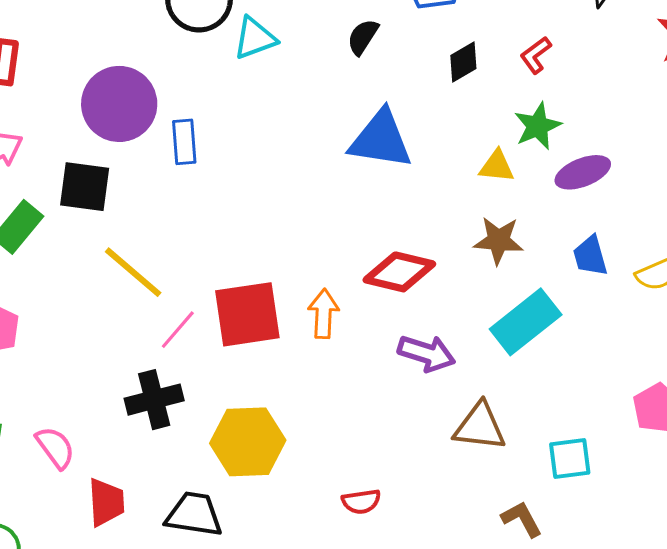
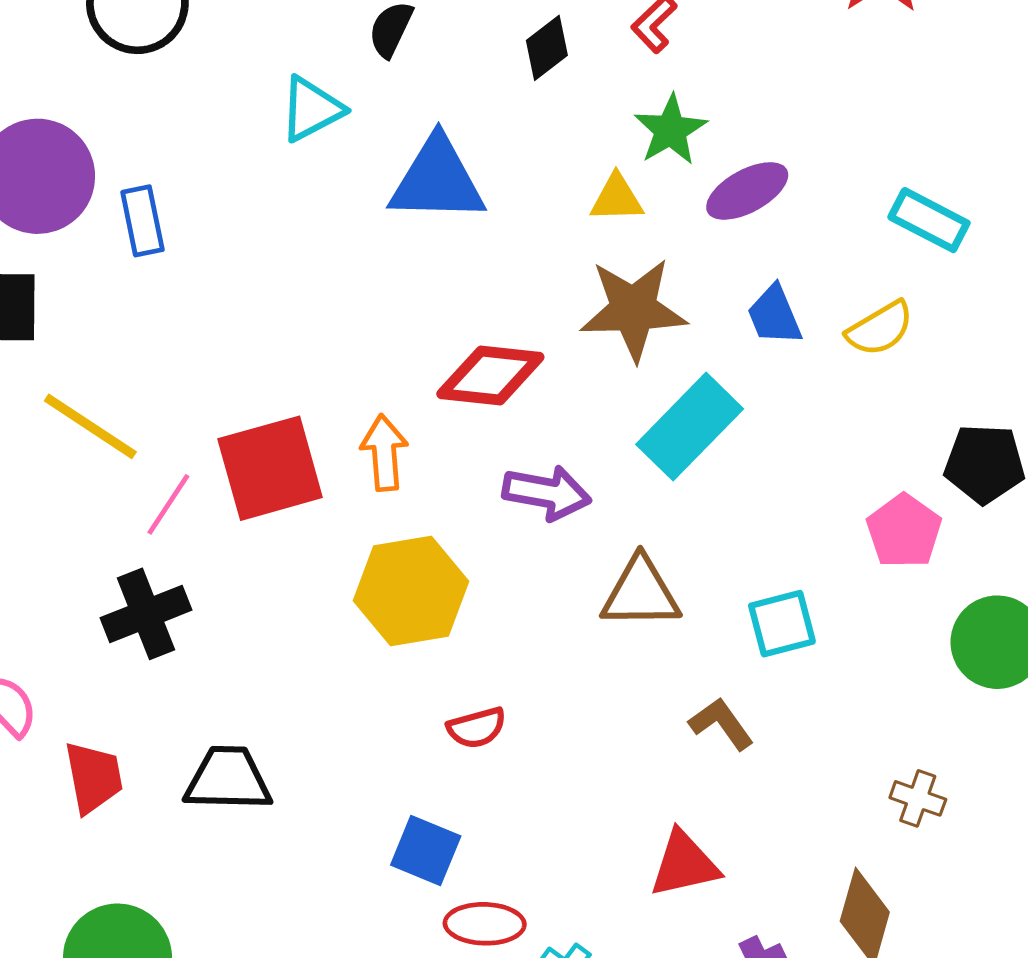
cyan triangle: (255, 38) -> (311, 109), moved
brown star: (498, 240) -> (633, 309), size x1.4
yellow hexagon: (248, 442) -> (411, 591), moved

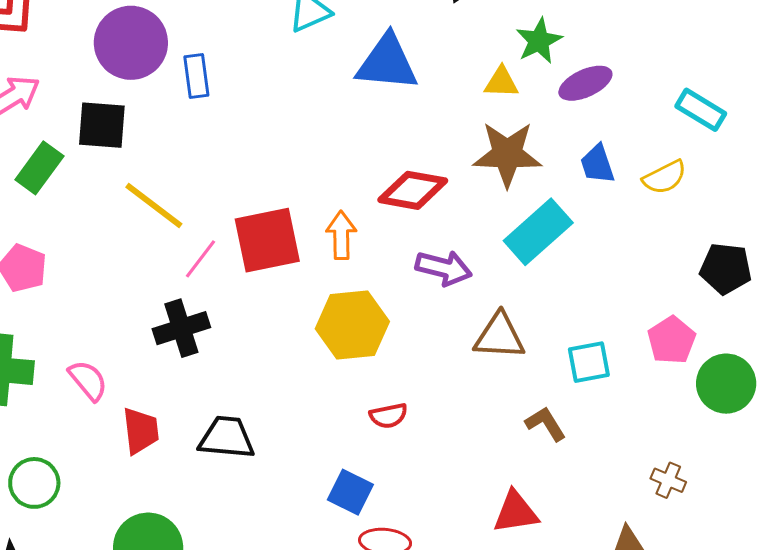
pink pentagon: (904, 531) -> (672, 340), moved

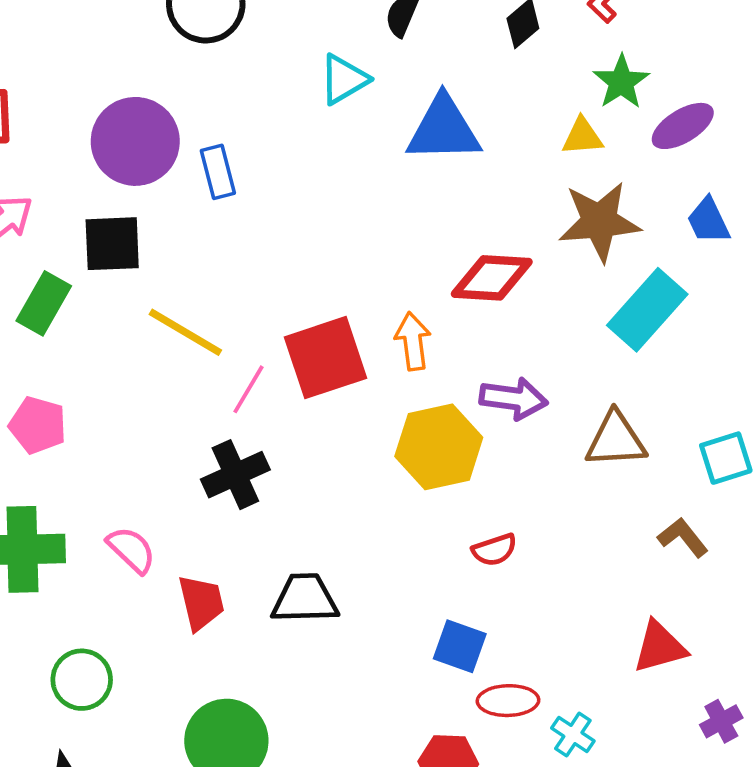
purple arrow: (444, 268) -> (514, 398), moved

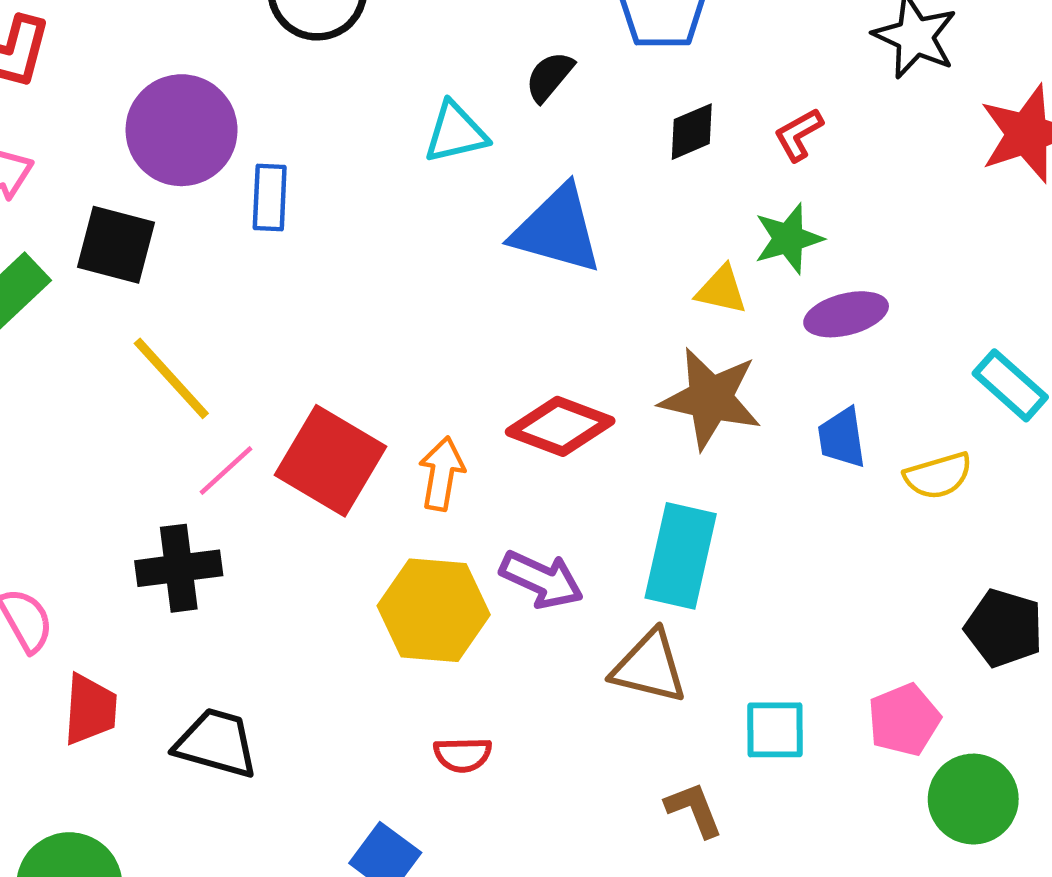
cyan rectangle: (647, 310) -> (681, 556), moved, turned -46
red square: (325, 358) -> (330, 461), turned 32

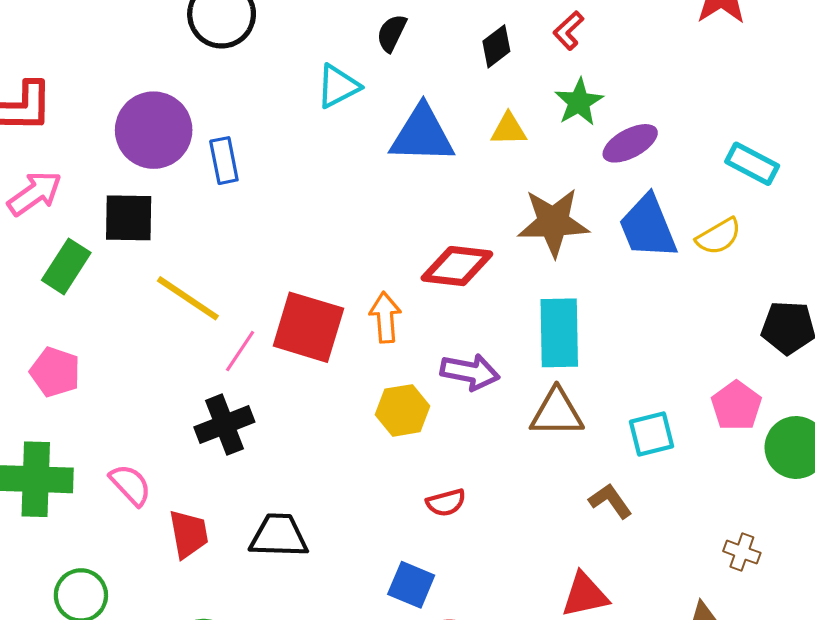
yellow triangle: (721, 290) -> (509, 129), moved
blue trapezoid: (842, 438) -> (648, 227), size x1.6
yellow hexagon: (434, 610) -> (403, 410), size x0.7

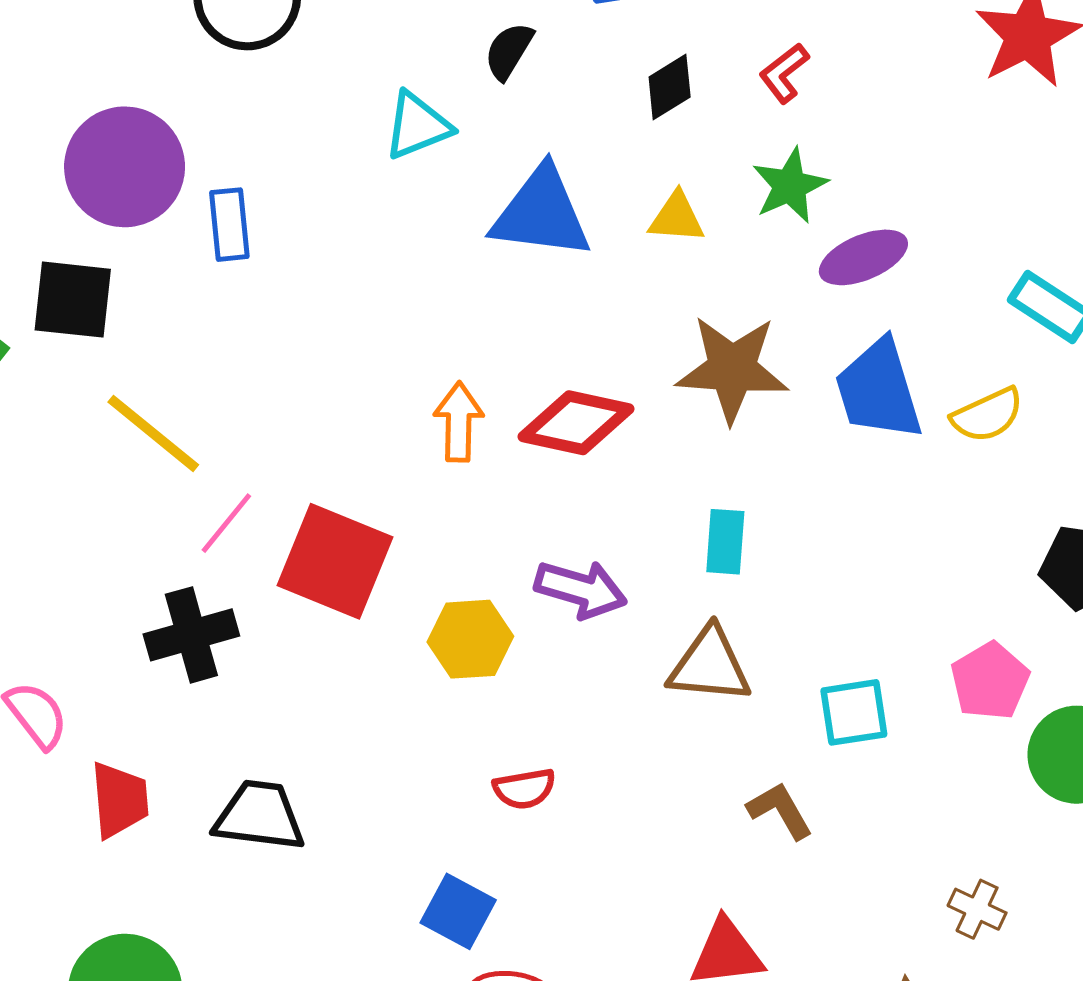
orange arrow: (385, 317) -> (459, 422), moved
red square: (308, 327) -> (335, 561), moved
cyan rectangle: (559, 333) -> (725, 542), size x0.6

